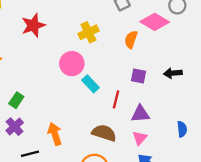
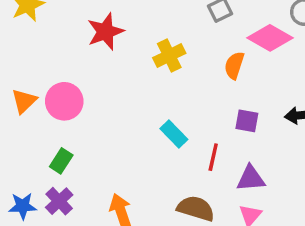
red star: (33, 25) -> (105, 32), moved
pink circle: (72, 64) -> (64, 101), moved

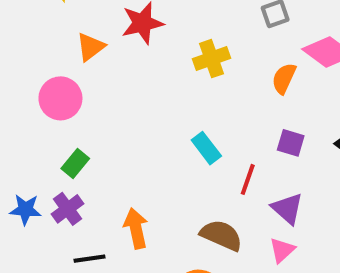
orange triangle: (24, 101) -> (91, 47), moved
pink circle: (64, 101) -> (60, 98), moved
purple triangle: (251, 178) -> (287, 209), turned 40

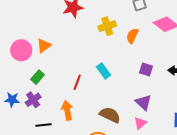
orange triangle: (91, 47) -> (44, 46), moved
orange semicircle: (284, 78) -> (132, 36), moved
pink circle: (60, 98) -> (21, 50), moved
red line: (248, 179) -> (77, 82), moved

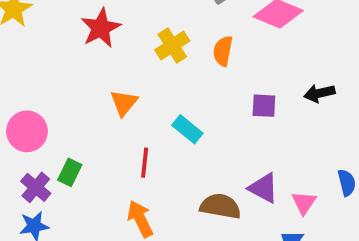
orange triangle: (44, 46) -> (124, 103), moved
purple cross: (33, 100) -> (36, 187), moved
purple triangle: (143, 102) -> (263, 188), moved
pink triangle: (140, 123) -> (304, 203), moved

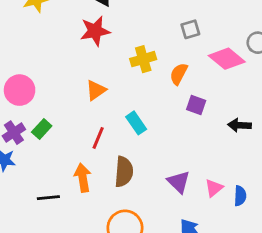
purple square: (264, 106) -> (196, 105), moved
pink triangle: (304, 203) -> (214, 188), moved
brown semicircle: (220, 206) -> (124, 172), moved, turned 68

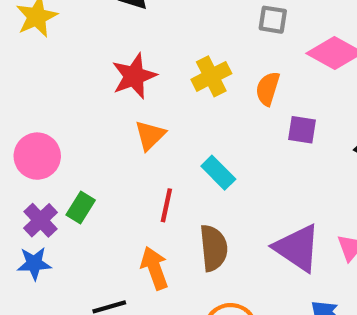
gray square: (190, 29) -> (273, 20), turned 36
red star: (95, 31) -> (134, 76), moved
purple triangle: (179, 182) -> (297, 248), size x1.4

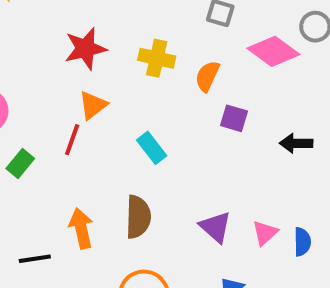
yellow cross: (211, 76) -> (157, 58), turned 32
red line: (166, 205) -> (72, 140), moved
purple triangle: (297, 248) -> (215, 227), size x0.7

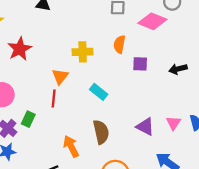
red star: (85, 49) -> (20, 49), moved
yellow cross: (157, 58) -> (83, 52), moved

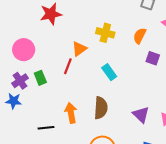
green rectangle: (28, 119) -> (40, 78), turned -64

